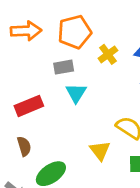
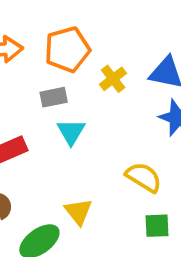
yellow triangle: (100, 151) -> (78, 212), moved

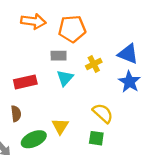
yellow cross: (113, 79) -> (94, 64), moved
green square: (157, 226) -> (96, 138), moved

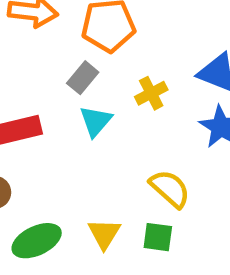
gray rectangle: (59, 56) -> (83, 78), turned -49
yellow triangle: (60, 126) -> (104, 234), moved

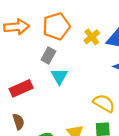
yellow cross: (151, 93) -> (92, 37), moved

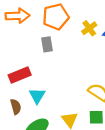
gray rectangle: (48, 55) -> (47, 44), turned -40
cyan triangle: (59, 76) -> (37, 96), moved

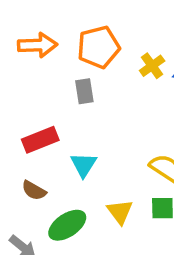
cyan triangle: (37, 96) -> (84, 165), moved
brown semicircle: (16, 107) -> (34, 190), turned 136

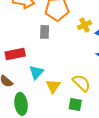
yellow triangle: (120, 212) -> (53, 86), moved
green ellipse: (67, 225) -> (21, 104), turned -75

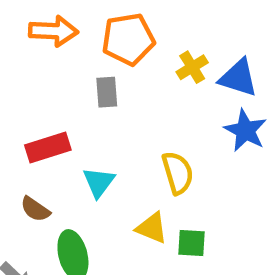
yellow semicircle: (81, 83) -> (178, 173), moved, turned 36
yellow triangle: (53, 86) -> (152, 228), moved, turned -35

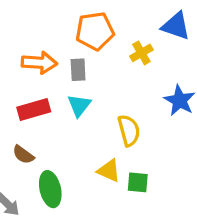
orange arrow: (53, 31) -> (39, 63), moved
blue triangle: (238, 78) -> (176, 26), moved
cyan triangle: (99, 182) -> (79, 105), moved

